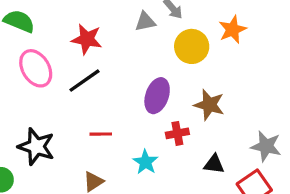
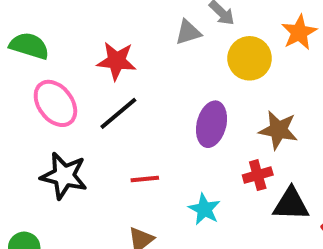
red cross: (177, 133) -> (258, 175), moved
black star: (36, 147) -> (64, 176), moved
black triangle: (214, 164) -> (291, 204), size x1.4

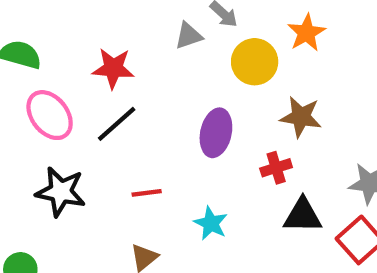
brown star: (278, 130) -> (301, 117), moved
red cross: (258, 175) -> (276, 168), moved

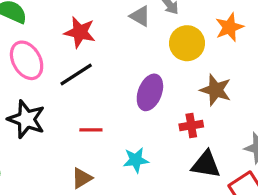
gray triangle: (189, 36) -> (140, 16), turned 40
cyan star: (211, 223) -> (136, 160), turned 30

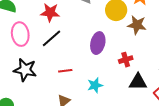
pink ellipse: (27, 60) -> (20, 34), turned 30
brown star: (216, 90) -> (137, 25), moved

